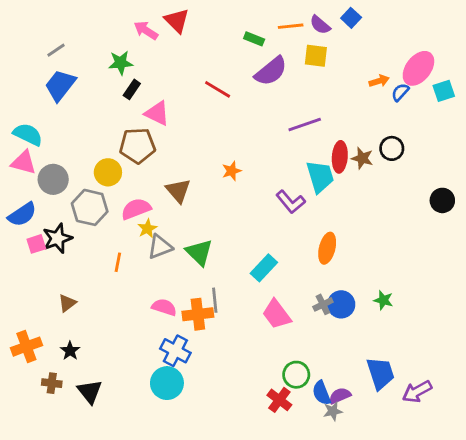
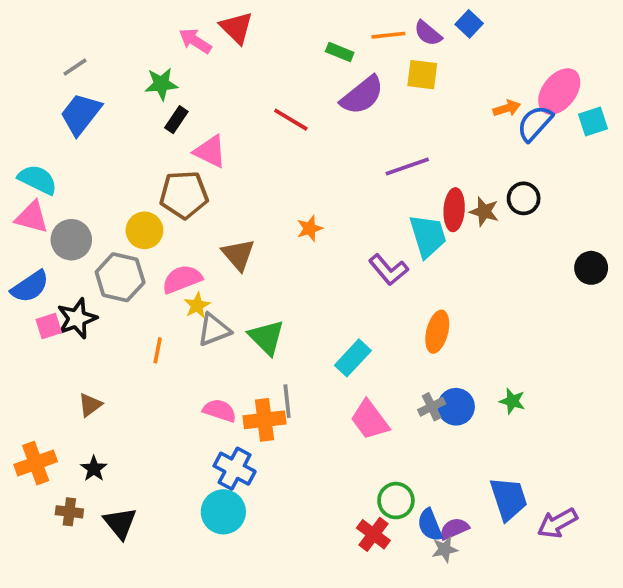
blue semicircle: (400, 92) -> (535, 123), size x1.5

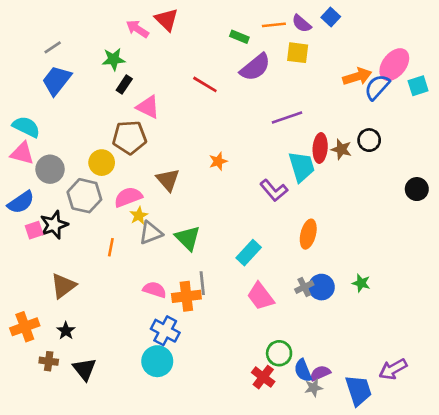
orange arrow: (507, 108) -> (357, 77), size x1.5
brown triangle: (90, 405) -> (63, 286), size x1.5
blue trapezoid: (509, 499) -> (359, 390), moved

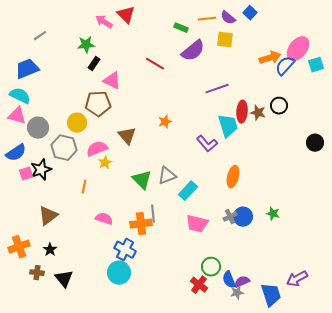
blue trapezoid: (57, 80) -> (27, 69), moved, turned 30
gray triangle: (151, 233) -> (167, 176), moved
pink semicircle: (155, 290) -> (104, 219), moved
pink trapezoid: (261, 296) -> (197, 224), turned -40

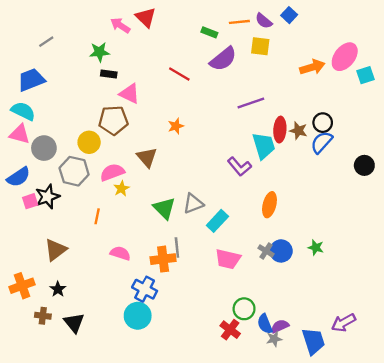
black rectangle: (94, 64) -> (109, 74), turned 64
blue semicircle: (285, 66) -> (322, 142), moved
orange star: (165, 122) -> (176, 126), moved
gray cross: (230, 217) -> (266, 251), turned -32

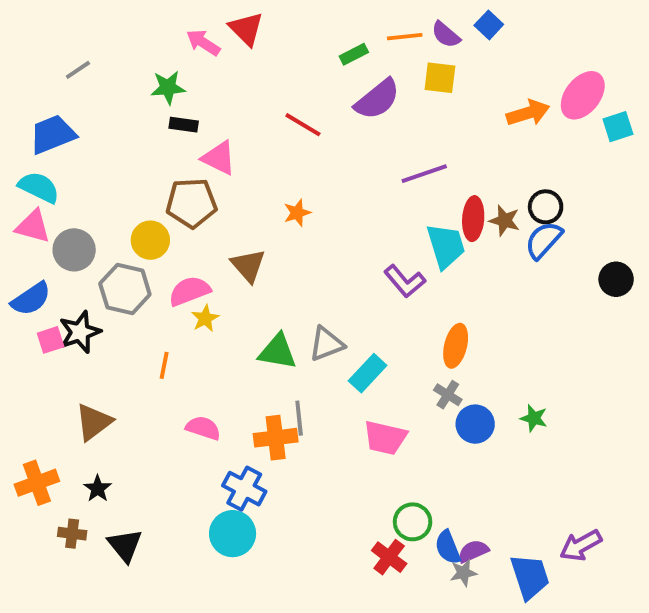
green rectangle: (209, 32) -> (354, 54), turned -49
green triangle: (164, 208) -> (278, 352), turned -35
gray cross: (266, 251) -> (448, 395), moved

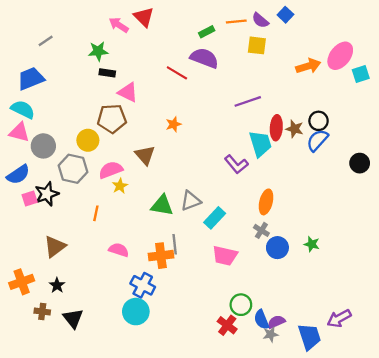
purple semicircle: (377, 99) -> (204, 58), moved, turned -120

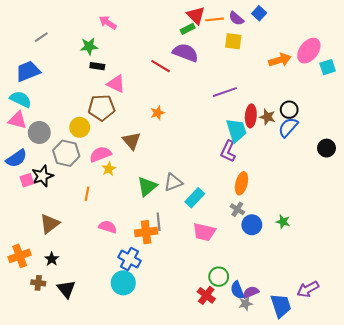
red triangle: (144, 17) -> (196, 15), moved
purple L-shape: (236, 164) -> (228, 151), moved, turned 65
green triangle: (162, 205) -> (147, 186), turned -50

